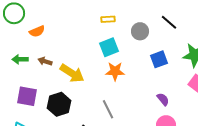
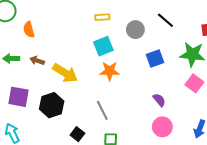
orange semicircle: (37, 31) -> (29, 30), turned 98

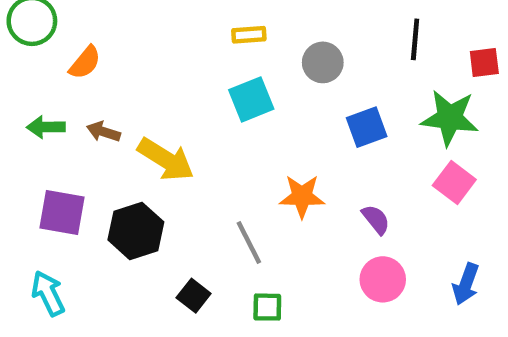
black line: (165, 20) -> (415, 39), moved, turned 54
orange semicircle: (29, 30) -> (85, 62), turned -126
orange star: (110, 71) -> (302, 196), moved

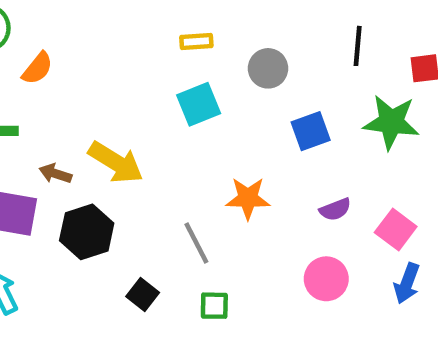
brown arrow: (103, 132) -> (55, 174), moved
pink square: (454, 182) -> (396, 230), moved
purple semicircle: (376, 219) -> (335, 209), moved, turned 108

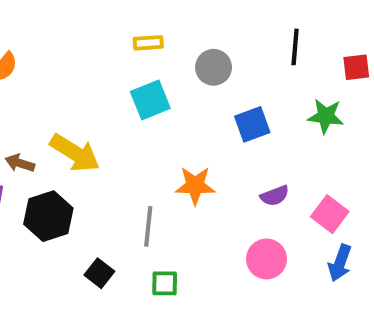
green star: (391, 122) -> (326, 116), size x0.7
gray line: (196, 243) -> (148, 226), turned 33

